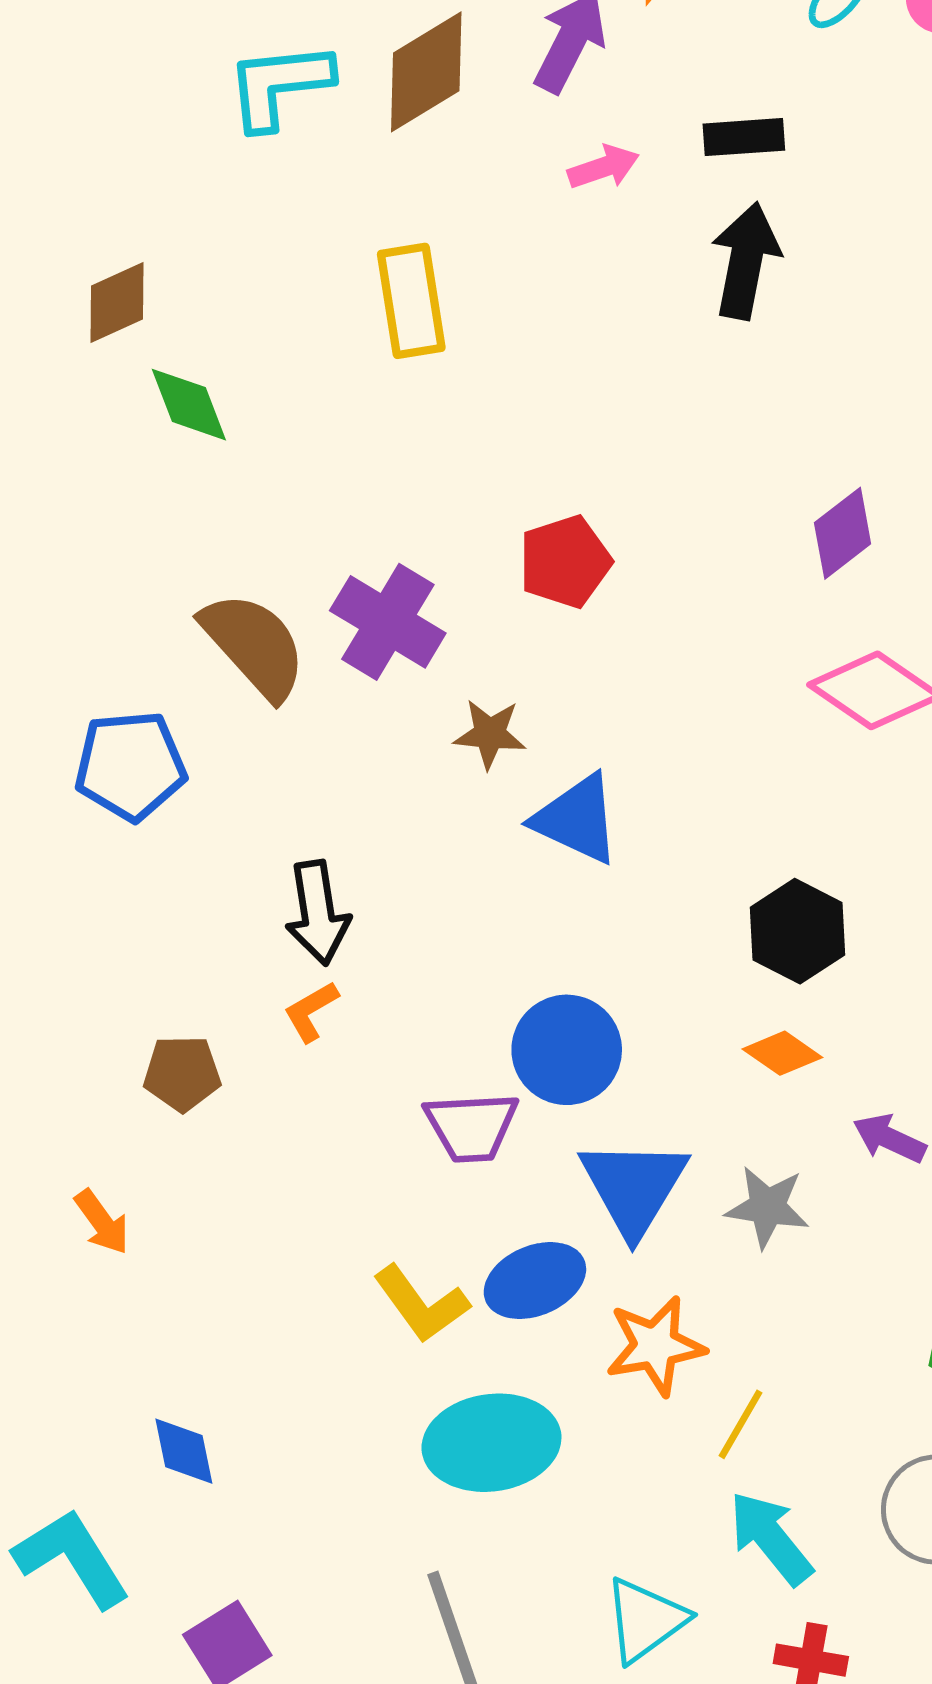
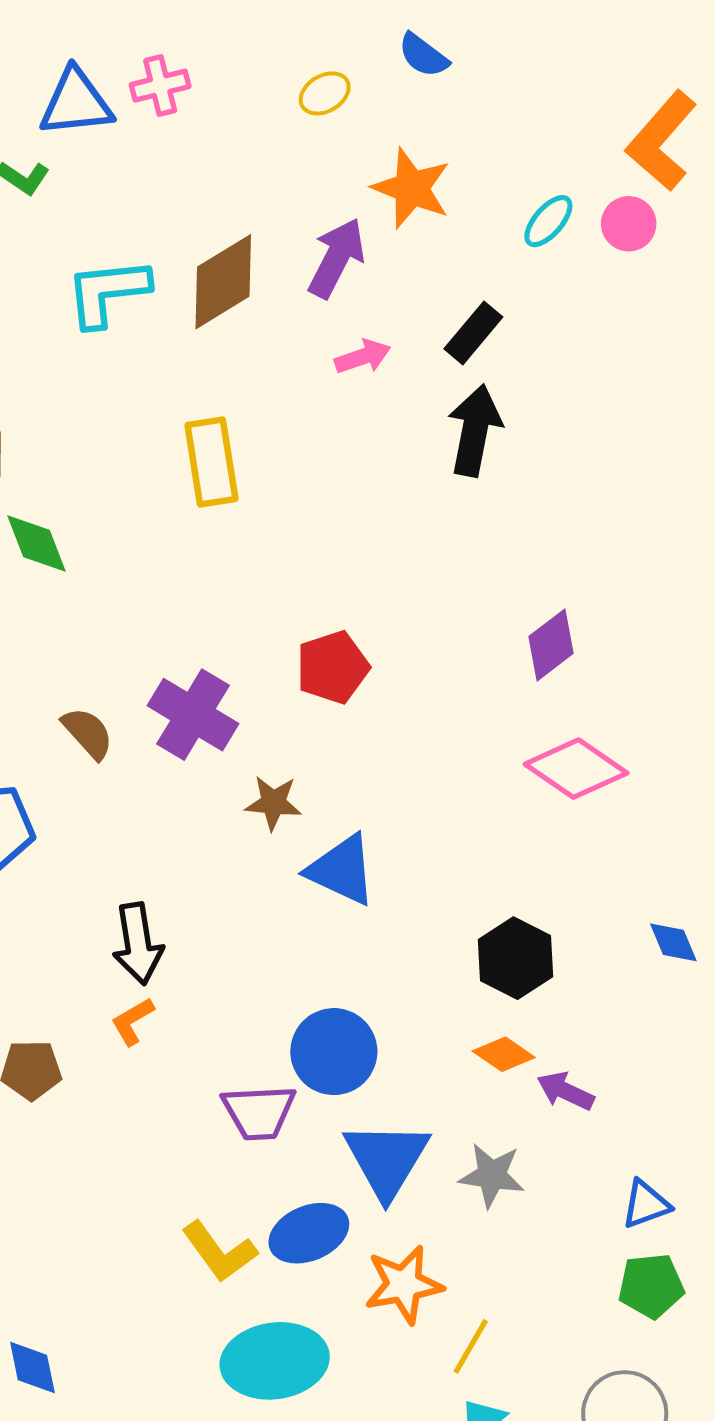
black rectangle: (744, 137) -> (473, 333), turned -46
brown semicircle: (254, 645) -> (88, 733), size x0.6
purple arrow: (889, 1138) -> (565, 1091), moved

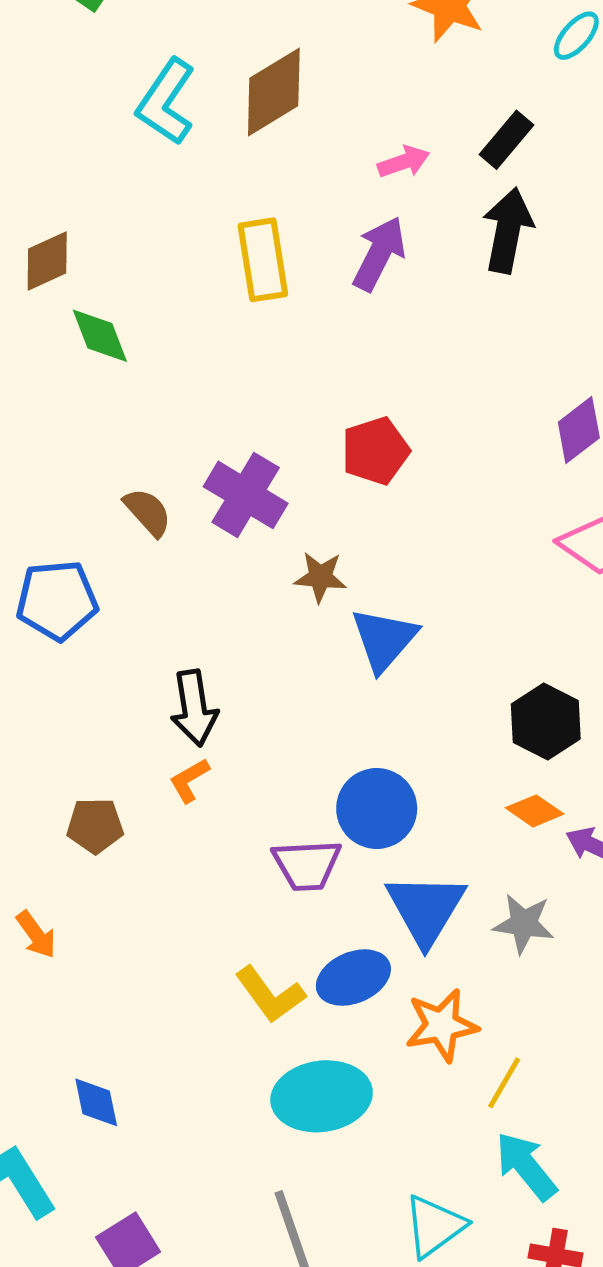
purple arrow: (336, 258) -> (379, 254), moved
cyan L-shape: (107, 292) -> (166, 102), turned -50
blue triangle: (342, 870) -> (384, 639), turned 46

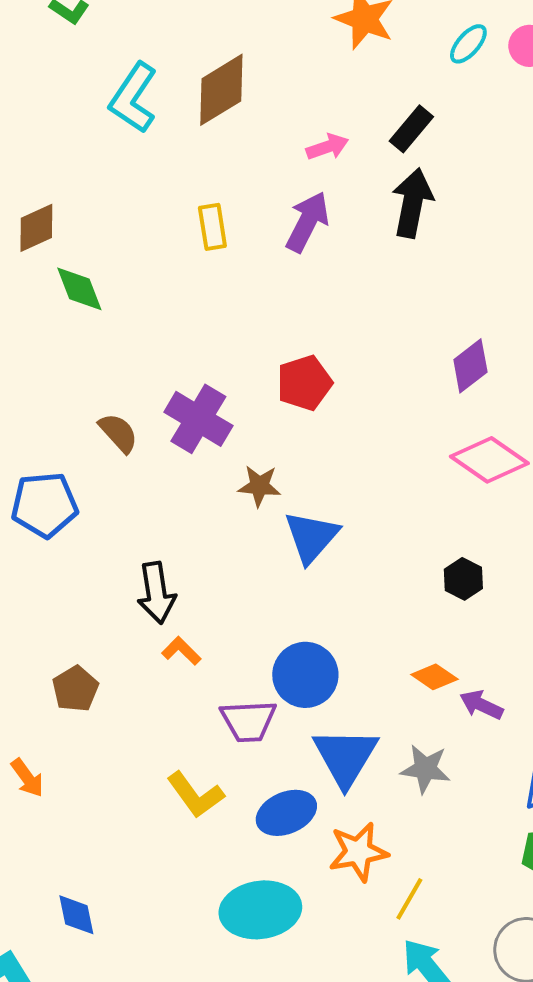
yellow rectangle: (263, 260) -> (212, 227), size x0.7
black hexagon: (546, 722) -> (463, 579), moved, size x0.7
orange L-shape: (189, 780) -> (181, 651), moved, turned 75
brown pentagon: (95, 826) -> (75, 689), turned -30
yellow L-shape: (270, 995) -> (195, 795), moved

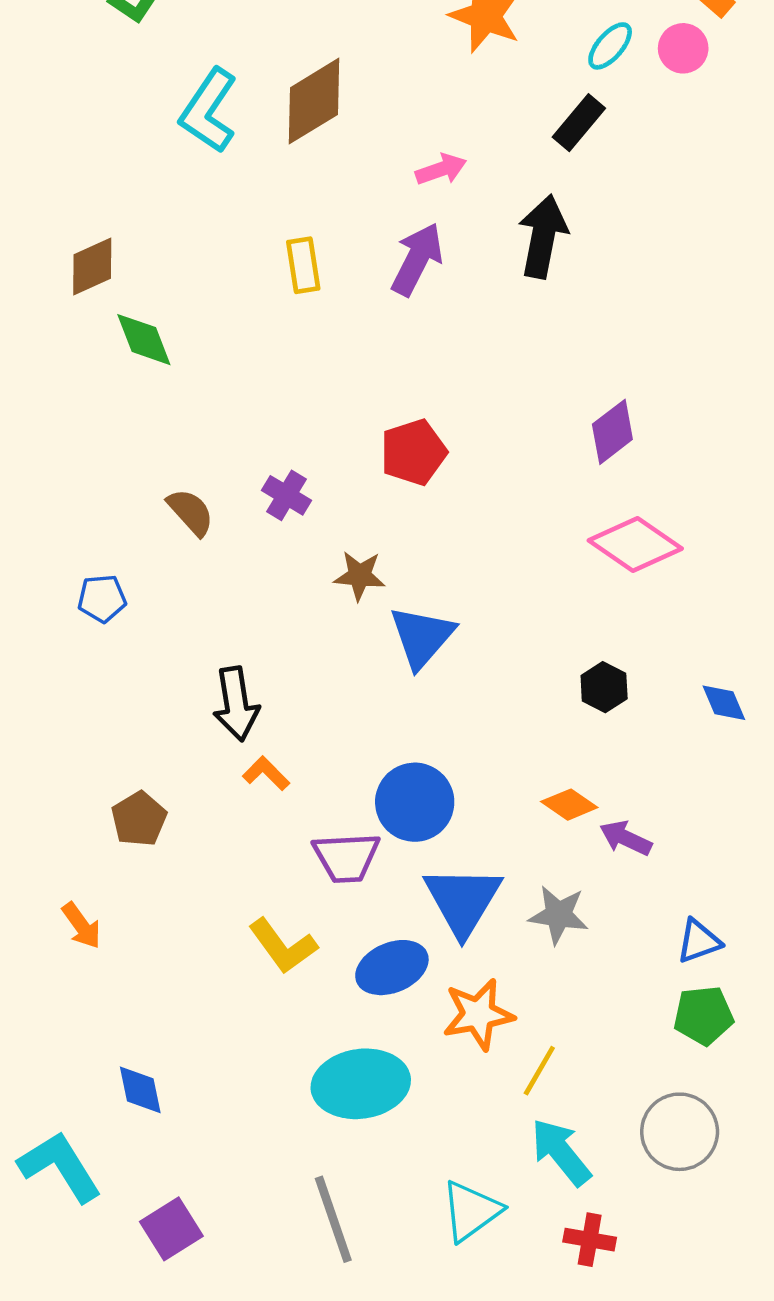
black rectangle: (411, 129) -> (579, 123), moved
purple cross: (198, 419) -> (286, 495), size x0.6
blue pentagon: (44, 505) -> (102, 598), size x0.6

